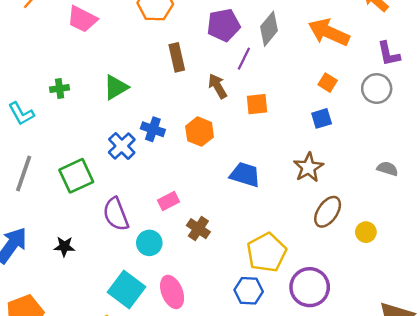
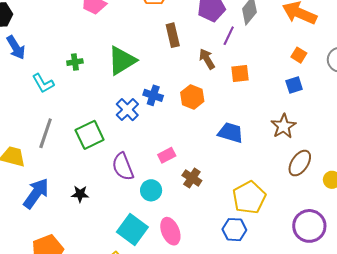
green triangle: (116, 87) -> (122, 61), size x1.4
purple circle: (310, 287) -> (309, 226), moved

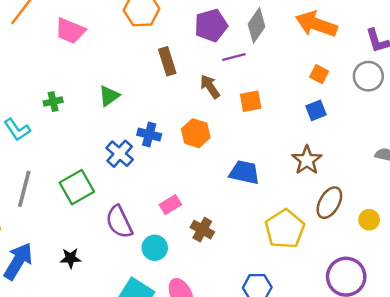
purple line: (229, 36) -> (234, 57), turned 54
green triangle: (122, 61) -> (109, 96), size x0.6
yellow pentagon: (249, 197) -> (285, 229), moved

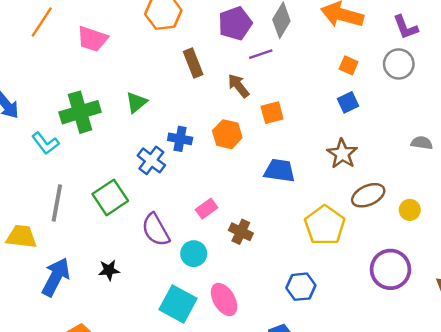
orange square: (251, 101) -> (272, 113), moved
green cross: (53, 102) -> (80, 112), size x2.0
brown ellipse: (329, 203) -> (368, 195), turned 40

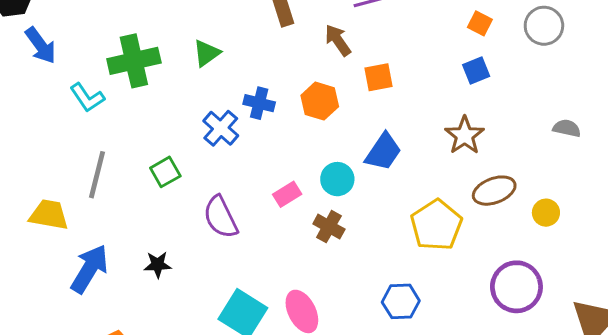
blue trapezoid: (280, 171) -> (383, 152), turned 112
green square: (110, 197) -> (165, 172), size x0.7
cyan circle: (194, 254) -> (337, 179), moved

